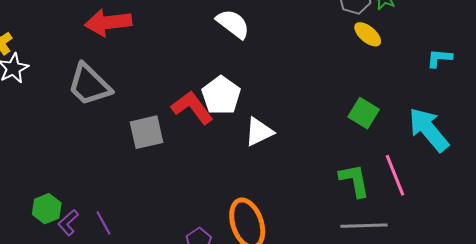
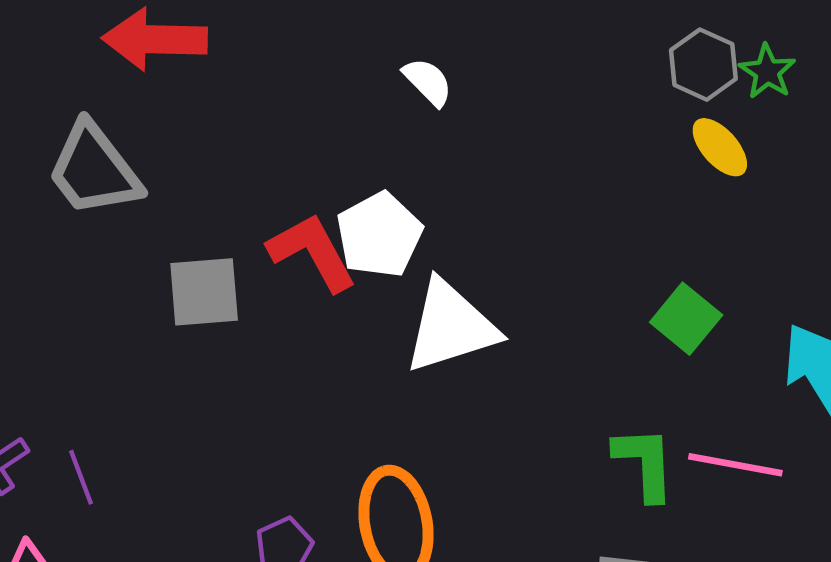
white semicircle: (233, 24) -> (428, 82), size x0.7
white triangle: (259, 132) -> (451, 327), size x1.5
pink line: (395, 175) -> (735, 465), turned -66

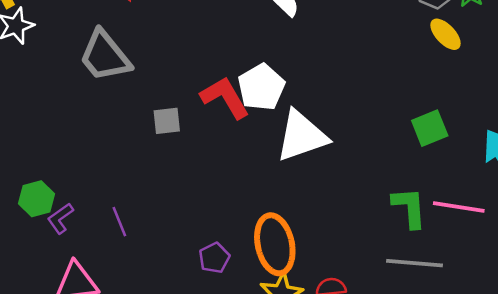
gray square: (204, 292) -> (167, 121), size x0.7
green square: (686, 319) -> (430, 128), turned 30
purple line: (81, 477) -> (119, 222), moved

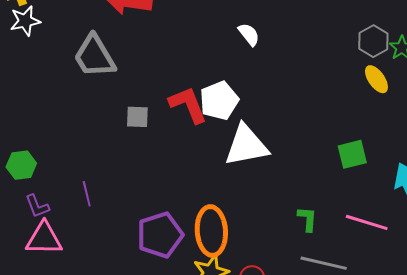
green L-shape: (409, 208) -> (307, 219), moved, size x0.7
purple L-shape: (60, 218) -> (37, 206), moved, turned -84
purple pentagon: (214, 258) -> (160, 235), size x1.8

